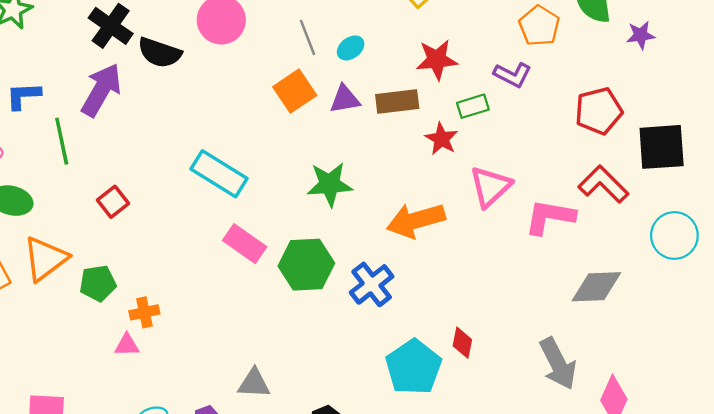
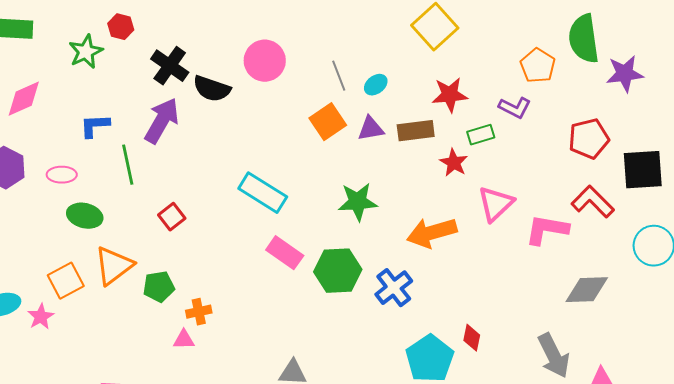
purple star: (641, 35) -> (625, 74), size x1.5

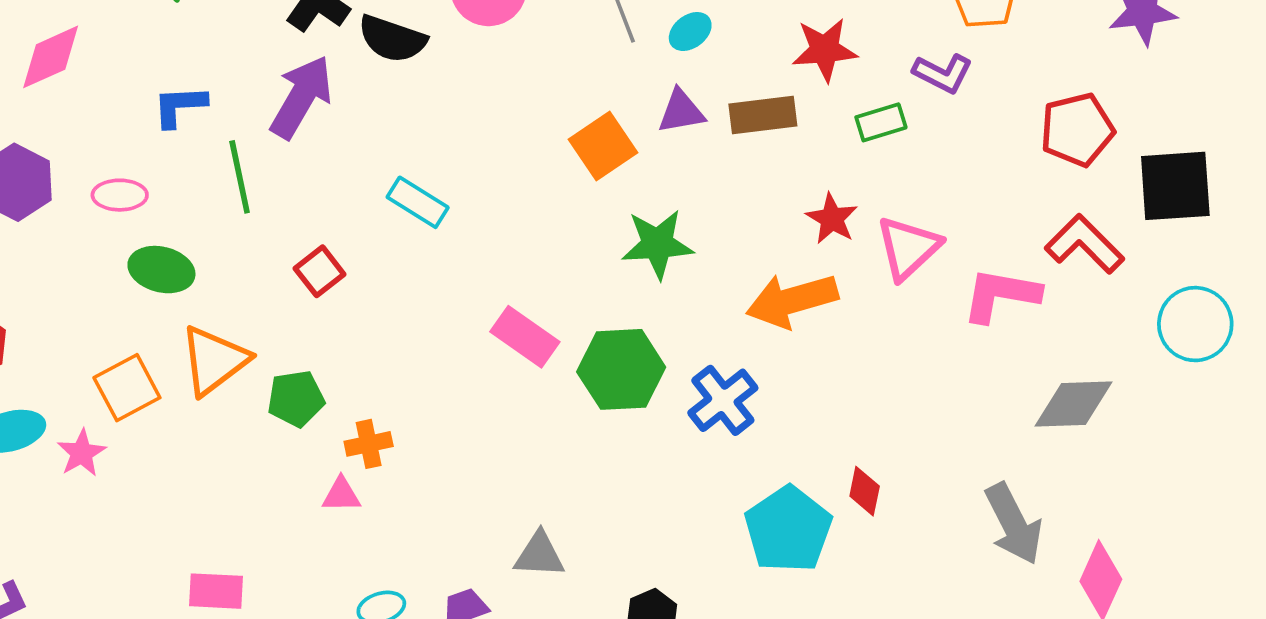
orange square: (328, 122) -> (603, 146), moved
red star: (454, 163) -> (832, 219), moved
cyan rectangle: (263, 193) -> (418, 202), moved, size x0.7

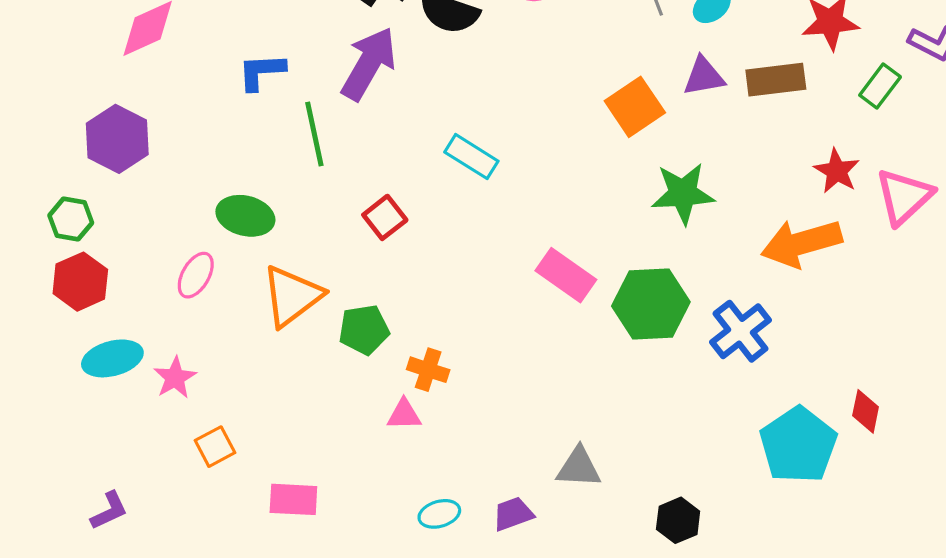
green rectangle: (881, 122) -> (880, 86), turned -36
pink ellipse: (120, 195) -> (196, 275), moved, turned -60
orange square: (127, 388) -> (215, 447), moved, size x0.7
orange cross: (369, 444) -> (428, 370), turned 30

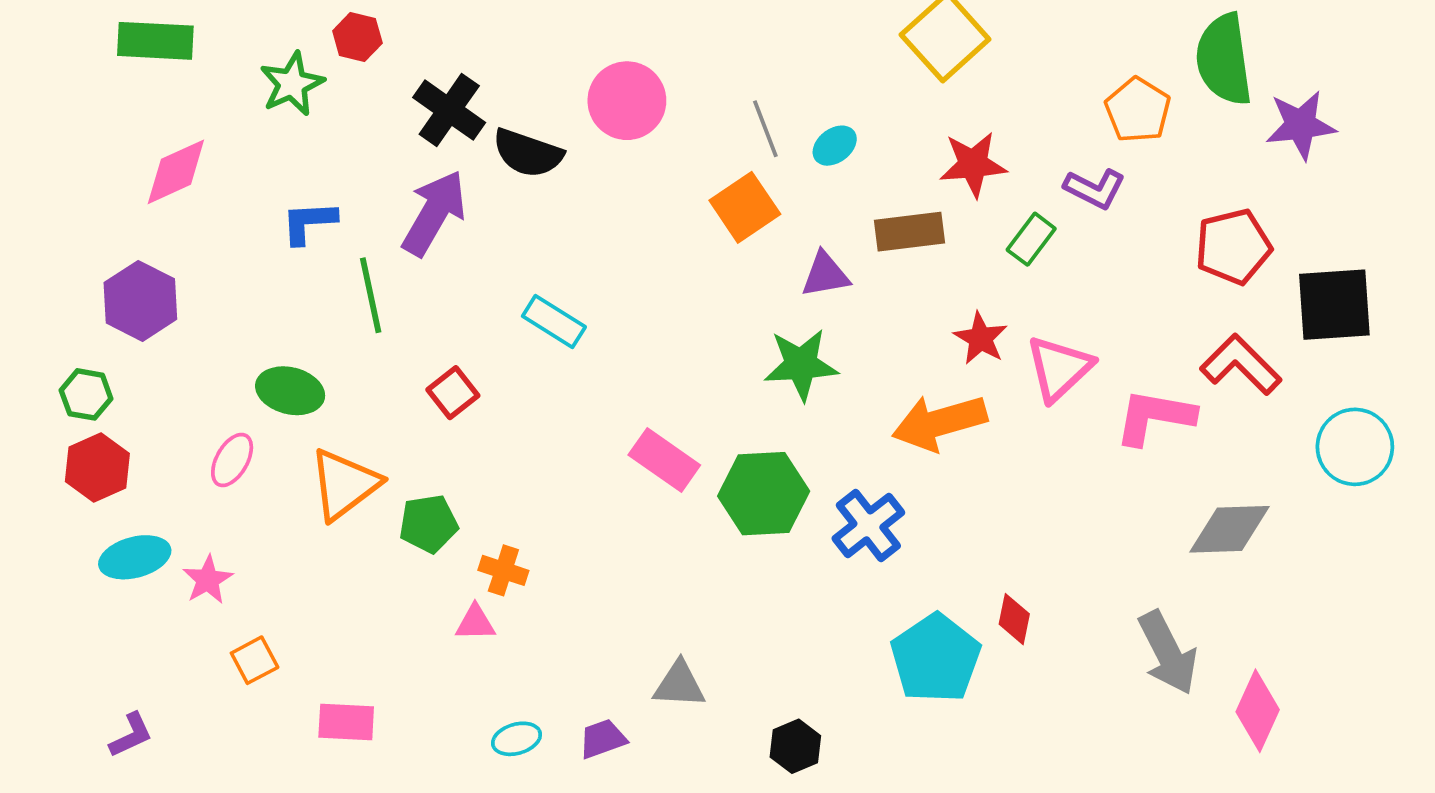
purple triangle: (704, 76) -> (825, 275), moved
orange square: (635, 107) -> (745, 207), moved

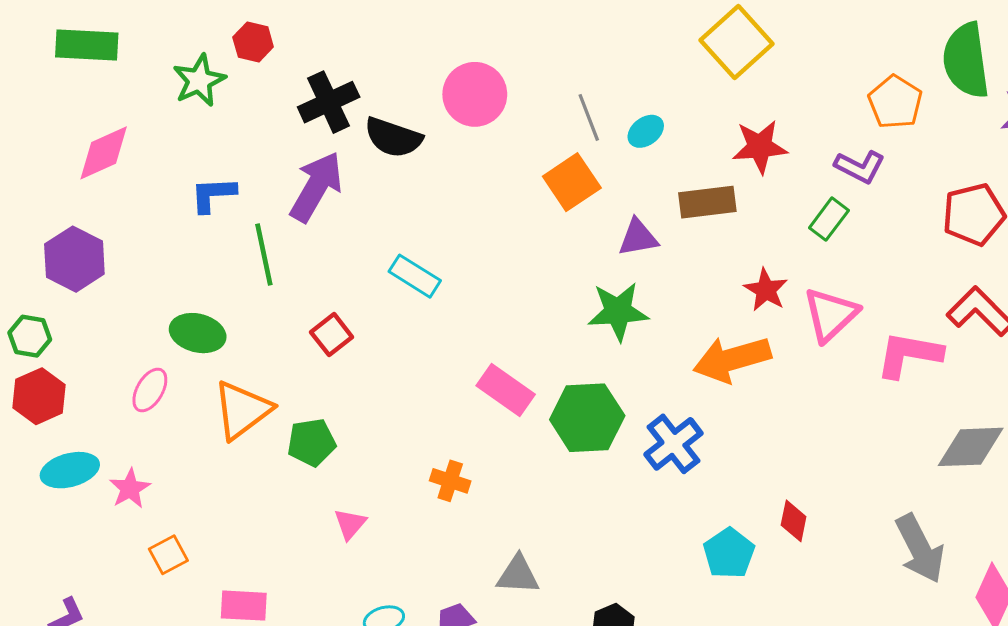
black cross: (449, 110) -> (329, 102), turned 30
green rectangle: (1031, 239) -> (829, 219), moved
orange cross: (503, 570) -> (450, 481), moved
pink triangle: (475, 623) -> (350, 524), turned -48
cyan pentagon: (936, 658) -> (729, 553), size x0.7

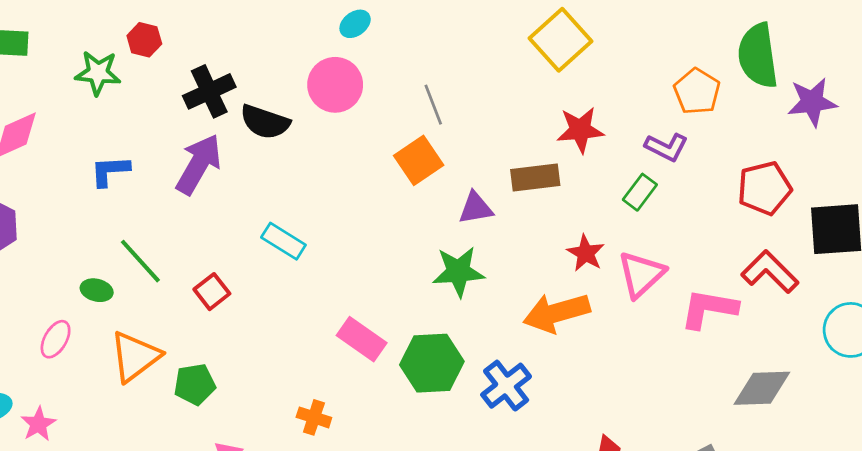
green star: (199, 80) -> (98, 73), turned 30
cyan ellipse: (646, 131) -> (355, 24), moved
green line: (264, 254) -> (140, 261), moved, turned -30
green ellipse: (198, 333) -> (97, 290), size x0.7

